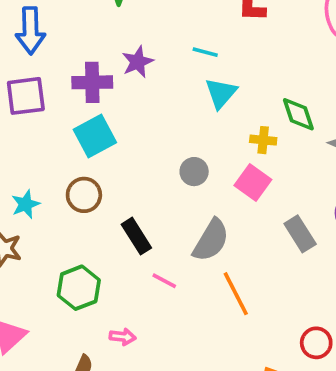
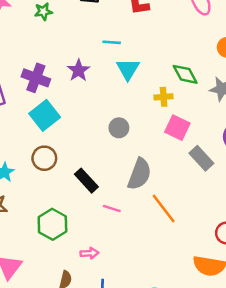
purple star: (138, 62) -> (79, 70), moved
purple cross: (92, 82) -> (36, 78), turned 32
pink square: (253, 183) -> (177, 128), moved

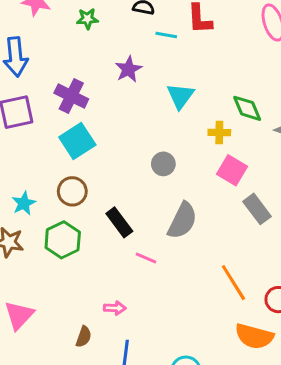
cyan line: (112, 42) -> (166, 35), moved
purple star: (79, 70) -> (128, 69), moved
orange line: (164, 209) -> (233, 283), moved
green hexagon: (52, 224) -> (63, 240), moved

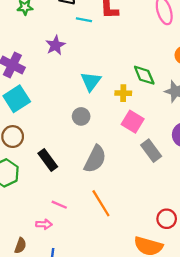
cyan triangle: (180, 96) -> (91, 81), moved
pink line: (146, 258) -> (59, 205), moved
orange line: (233, 283) -> (101, 203), moved

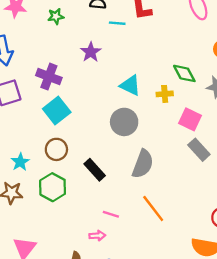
cyan triangle: (91, 81) -> (130, 85), turned -35
gray circle: (81, 116) -> (124, 122), size x1.5
pink square: (133, 122) -> (190, 119), moved

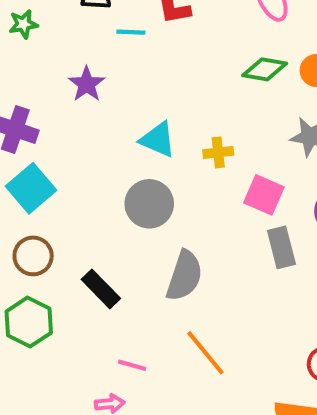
green diamond: (184, 73) -> (265, 69), moved, turned -50
gray rectangle: (199, 150) -> (281, 247), turned 30

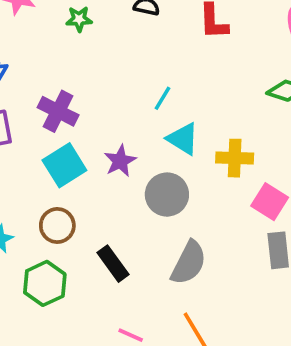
cyan line: (131, 32) -> (162, 98), moved, turned -70
purple star: (87, 84) -> (120, 161), moved
yellow cross: (218, 152) -> (235, 158), size x1.4

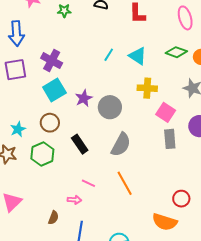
cyan triangle: (183, 139) -> (138, 56), moved
purple star: (120, 161) -> (84, 98), moved

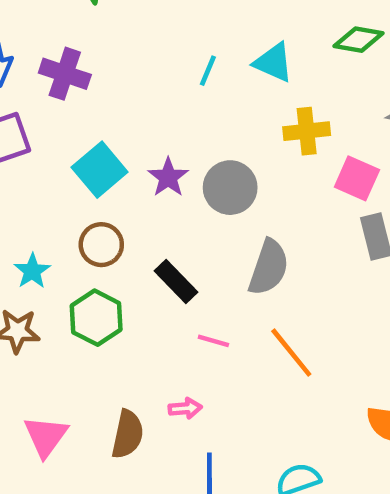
purple cross: (52, 61) -> (65, 74), moved
pink line: (88, 183) -> (213, 341), moved
brown semicircle: (53, 218) -> (127, 434), moved, size x1.5

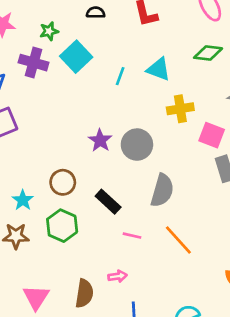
purple cross: (65, 74) -> (34, 63), moved
cyan square: (100, 170) -> (76, 57), moved

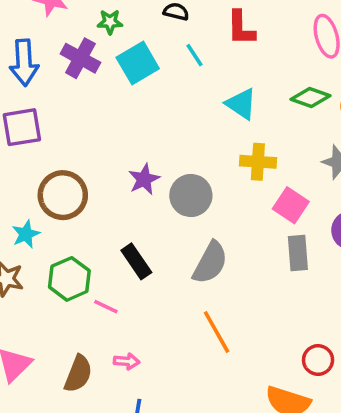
cyan line: (120, 76) -> (194, 55), moved, turned -66
brown circle: (63, 182) -> (63, 195), moved, size x1.4
pink line: (132, 236) -> (106, 307), moved

